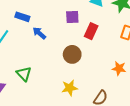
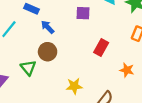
red rectangle: (91, 31) -> (101, 48), moved
brown circle: (72, 54) -> (48, 52), moved

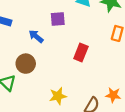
blue arrow: (48, 27) -> (36, 36), moved
orange star: (127, 70) -> (113, 95), moved

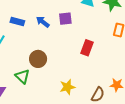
blue arrow: (36, 36) -> (43, 22), moved

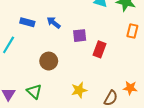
purple square: (65, 19) -> (80, 36), moved
green triangle: (22, 76) -> (34, 91), moved

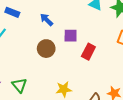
blue rectangle: (27, 22) -> (12, 12), moved
brown circle: (49, 61) -> (46, 49), moved

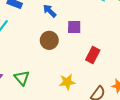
red rectangle: (88, 52) -> (93, 55), moved

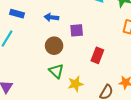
blue arrow: (50, 11) -> (51, 17), turned -32
green triangle: (22, 78) -> (56, 71), moved

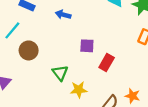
purple square: (77, 30) -> (87, 46), moved
brown circle: (54, 46) -> (29, 50), moved

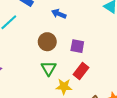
brown circle: (29, 50) -> (47, 42), moved
red rectangle: (107, 63) -> (81, 71), moved

